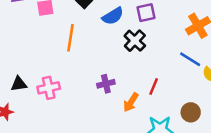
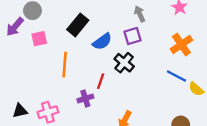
purple cross: (106, 84) -> (85, 98), moved
red line: (154, 86) -> (101, 81), moved

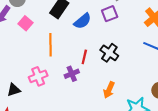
pink square: (39, 39) -> (26, 23), turned -32
black cross: (124, 63) -> (109, 53), moved
pink cross: (48, 112) -> (38, 76), moved

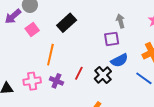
blue semicircle: (83, 21) -> (119, 60), moved
purple cross: (72, 74) -> (56, 81), moved, turned 32

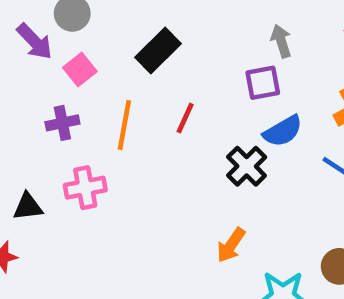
purple arrow: (13, 16) -> (35, 41), turned -90
red line: (79, 73) -> (185, 118), moved
purple cross: (56, 81) -> (62, 123), moved, turned -32

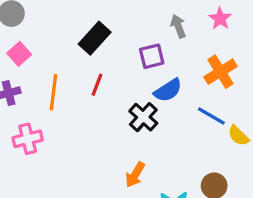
gray arrow: (281, 41) -> (178, 26), moved
black rectangle: (158, 50) -> (95, 38), moved

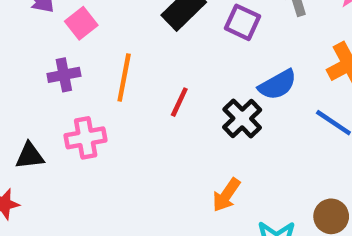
purple square: (152, 56) -> (242, 22), moved, turned 35
red line: (97, 85) -> (179, 102), moved

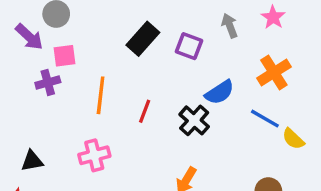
pink square: (81, 23) -> (65, 56), turned 35
purple cross: (64, 75) -> (48, 83), moved
pink cross: (86, 138) -> (94, 155), moved

